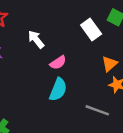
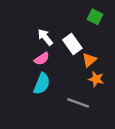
white rectangle: (91, 30) -> (72, 44), moved
white arrow: (36, 39) -> (45, 37), moved

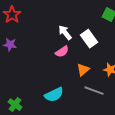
orange triangle: (89, 60) -> (83, 70), moved
cyan semicircle: (42, 84) -> (54, 95), moved, turned 42

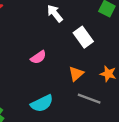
white arrow: (65, 33) -> (55, 13), moved
pink semicircle: (62, 52) -> (38, 57), moved

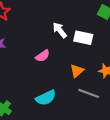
white arrow: (55, 13) -> (60, 30), moved
white rectangle: (83, 37) -> (83, 38), turned -42

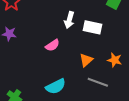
white arrow: (60, 30) -> (69, 20), turned -126

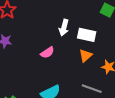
orange triangle: (86, 60) -> (86, 56), moved

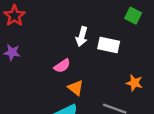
orange triangle: (86, 56) -> (76, 88), moved, turned -40

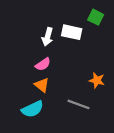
white rectangle: (109, 45) -> (72, 32), moved
pink semicircle: (62, 66) -> (43, 64), moved

